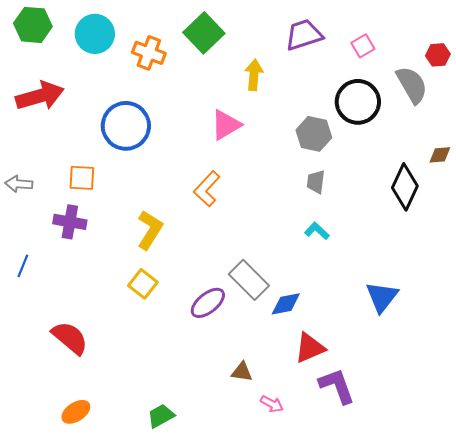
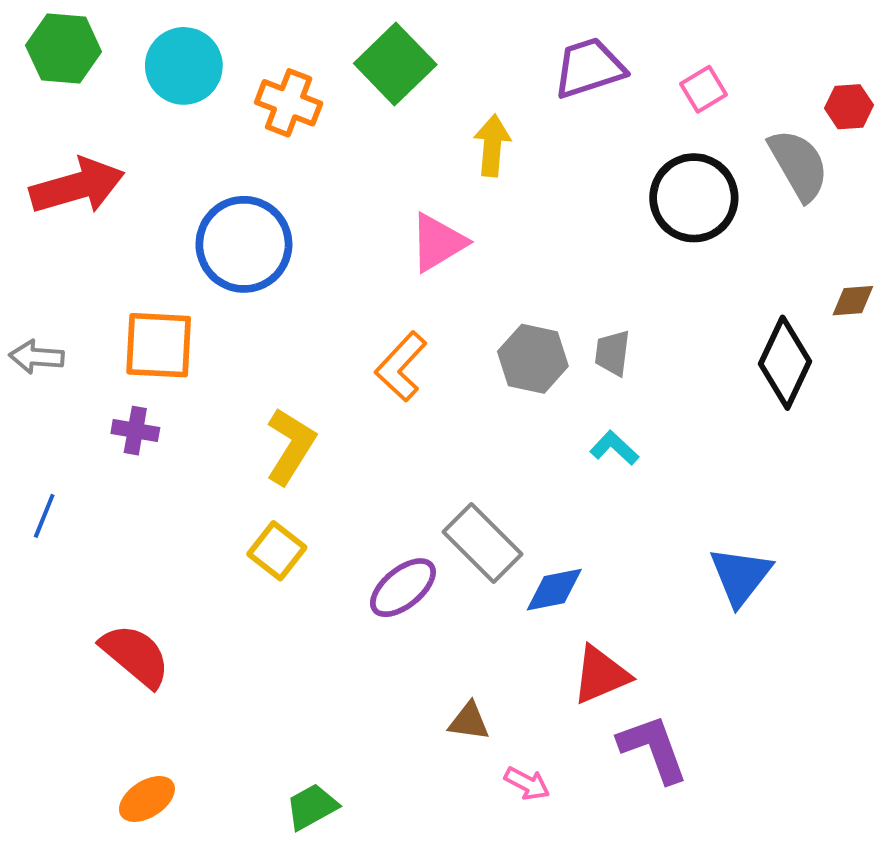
gray hexagon: (314, 134) -> (533, 359), moved
orange square: (82, 178) -> (159, 345), size x1.4
purple cross: (70, 222) -> (135, 431), size x0.7

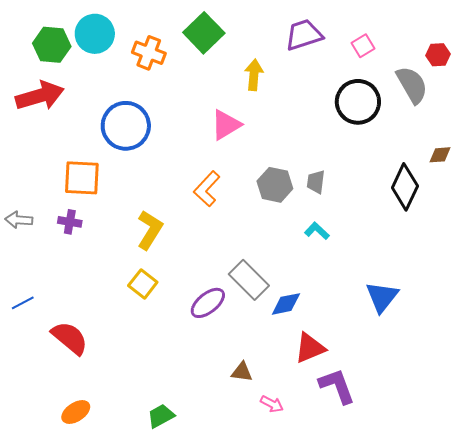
green hexagon: (64, 48) -> (52, 45), moved
gray arrow: (36, 357) -> (19, 220), moved
blue line: (44, 516) -> (23, 303), moved, turned 40

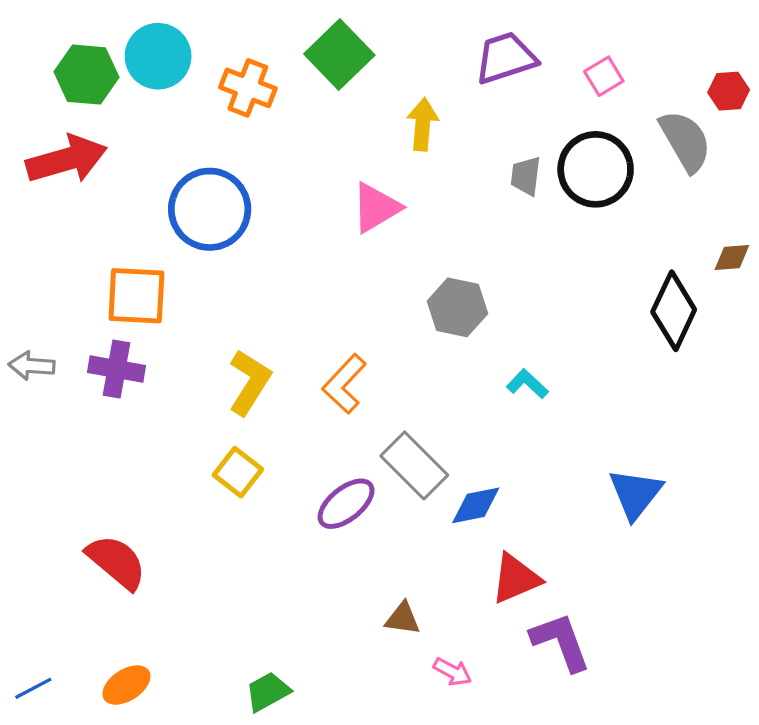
gray trapezoid: (316, 182) -> (526, 176), moved
orange L-shape: (207, 189) -> (344, 384), moved
purple cross: (70, 222) -> (116, 369), size x1.4
blue line: (23, 303) -> (33, 688), moved

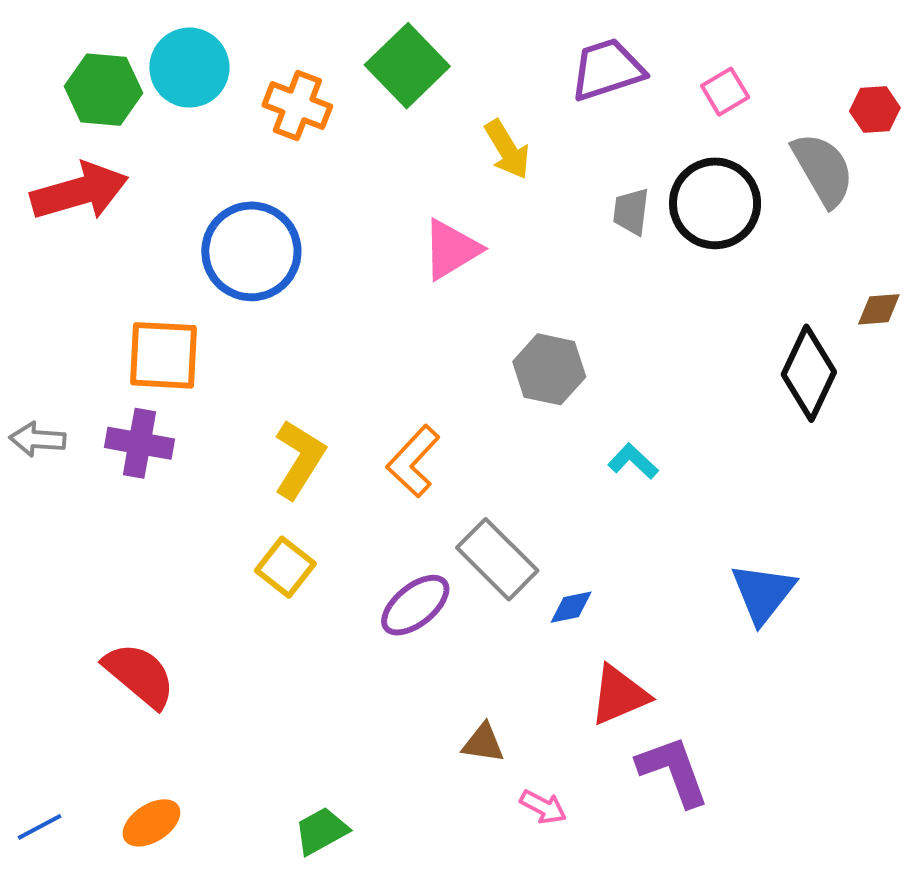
yellow arrow: (423, 124) -> (507, 149), turned 144
blue diamond: (476, 505) -> (571, 607), size x0.7

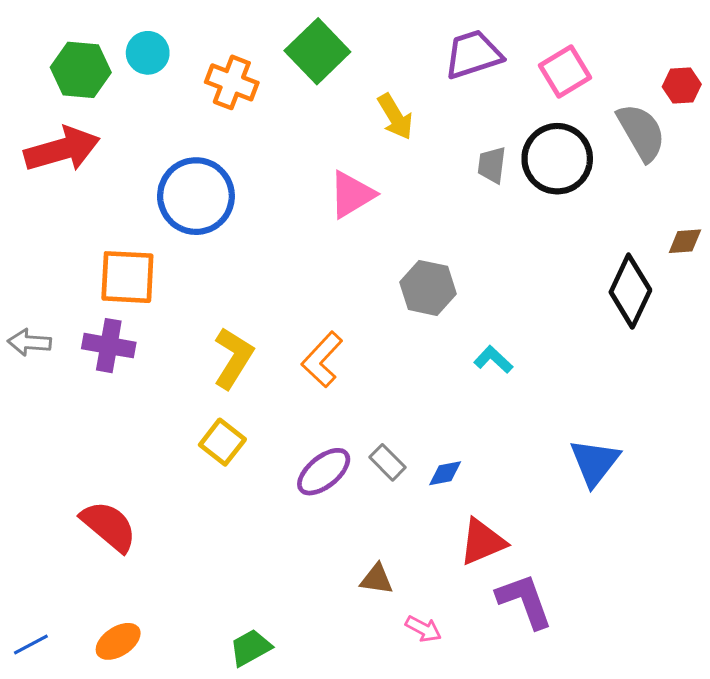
cyan circle: (189, 68) -> (148, 53), size x0.7
pink square: (725, 92) -> (565, 71), size x1.4
gray rectangle: (497, 559) -> (387, 462), moved, size x0.6

